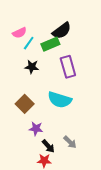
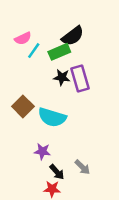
black star: (32, 67) -> (62, 77), moved
cyan semicircle: (60, 100) -> (52, 117), moved
brown square: (25, 104) -> (23, 106), moved

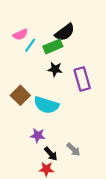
purple rectangle: (80, 79) -> (82, 79), moved

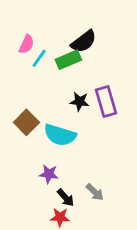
pink semicircle: (20, 34) -> (26, 44), turned -40
black star: (55, 69) -> (79, 101), moved

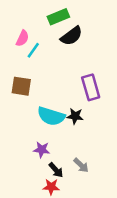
green rectangle: (68, 60) -> (58, 17), moved
black star: (79, 101) -> (75, 116), moved
brown square: (26, 122) -> (21, 86), moved, turned -36

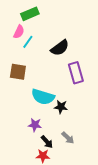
green rectangle: (58, 17) -> (30, 14), moved
black semicircle: (72, 36) -> (60, 48), moved
black star: (75, 116) -> (61, 107), moved

